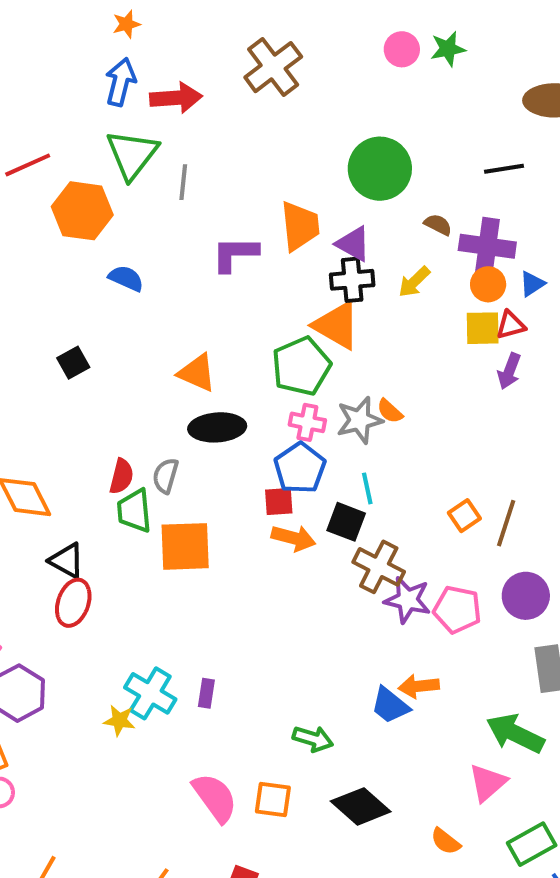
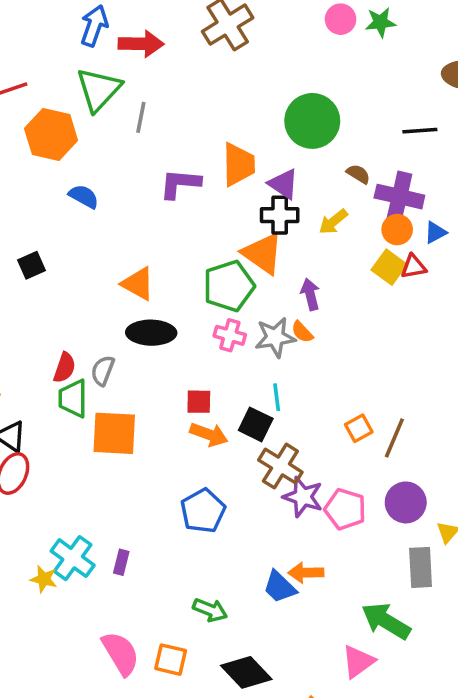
yellow square: (483, 328) -> (389, 267), turned 32
purple arrow: (509, 371) -> (310, 294), moved, turned 140
blue pentagon: (300, 468) -> (203, 511), moved

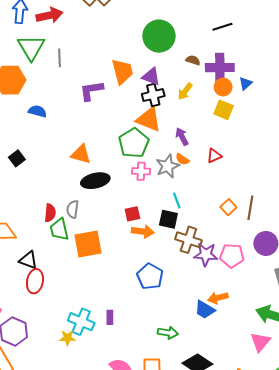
red triangle: (414, 267) -> (214, 156), moved

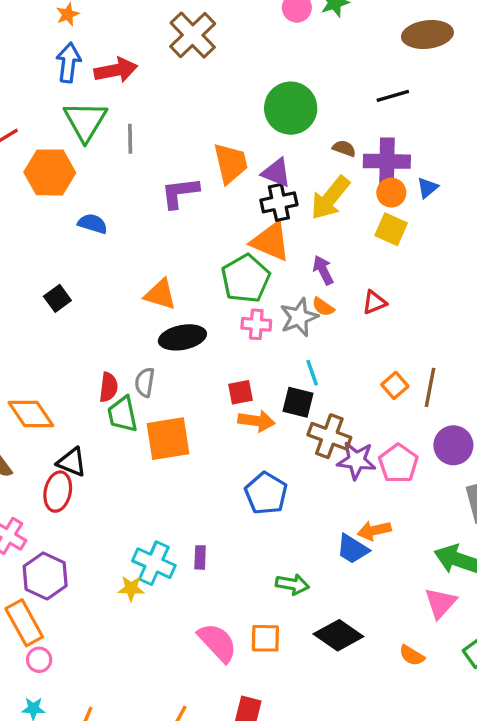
yellow arrow: (185, 91) -> (330, 198), size x1.6
pink pentagon: (232, 256) -> (398, 463), turned 30
red ellipse: (35, 281) -> (58, 492), moved

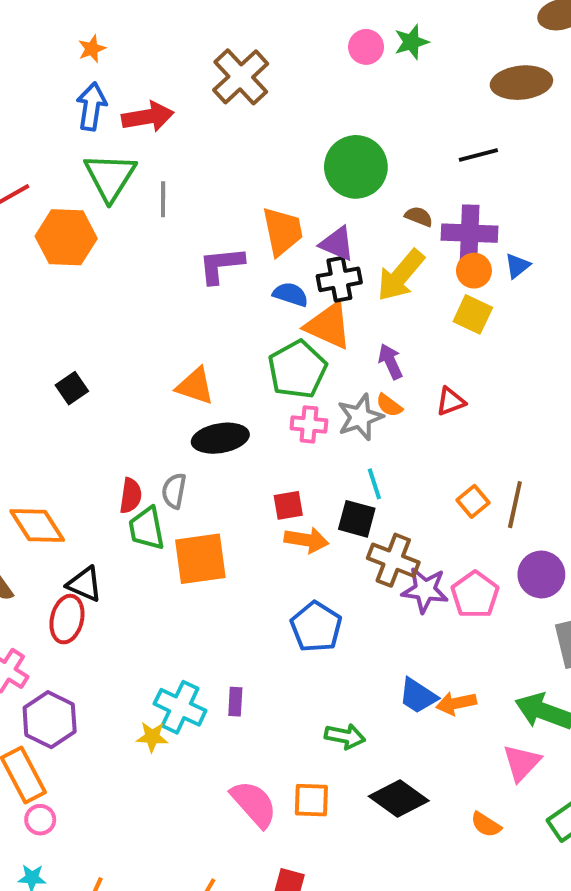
blue semicircle: (93, 224) -> (291, 294), moved
orange arrow: (374, 531) -> (456, 703), moved

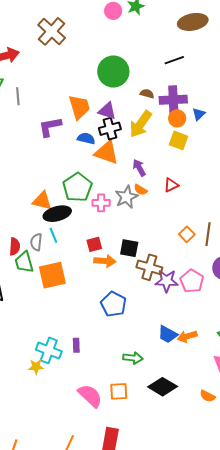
green pentagon: (297, 370) -> (77, 187), moved
orange triangle: (195, 386) -> (42, 201), moved
cyan line: (374, 484) -> (53, 235), moved

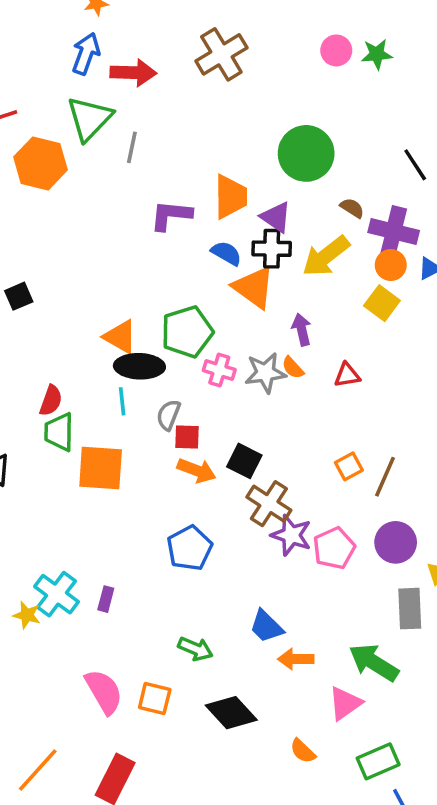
black line: (174, 60) -> (415, 165), turned 60
gray semicircle: (36, 242) -> (169, 415), moved
orange arrow: (187, 336) -> (296, 659), moved

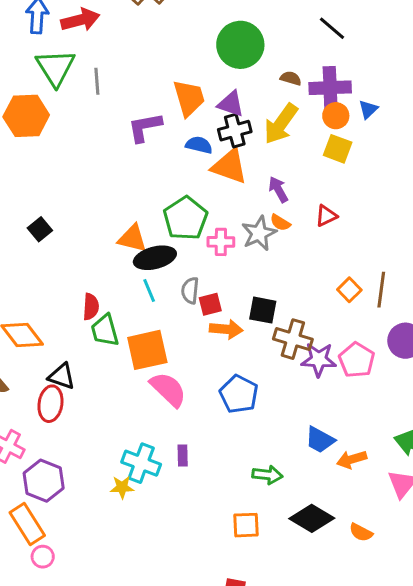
pink semicircle: (104, 692) -> (168, 389), moved
orange semicircle: (303, 751) -> (361, 532), moved

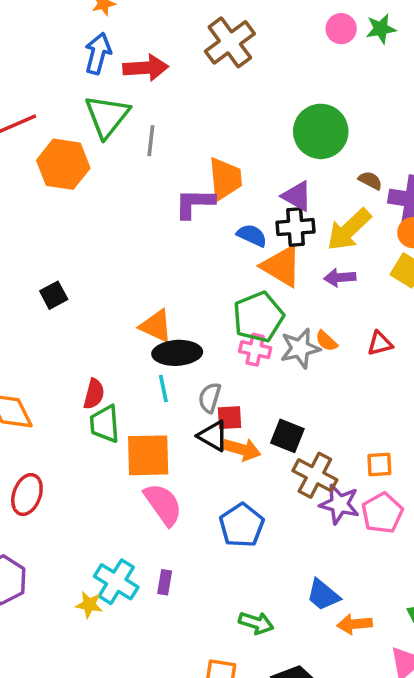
orange trapezoid: (189, 98) -> (225, 179), moved
purple arrow: (278, 189) -> (340, 278), moved, turned -76
green pentagon: (186, 218) -> (258, 317), moved
orange square: (349, 290) -> (379, 464), moved, turned 30
black triangle: (62, 376) -> (213, 436), moved

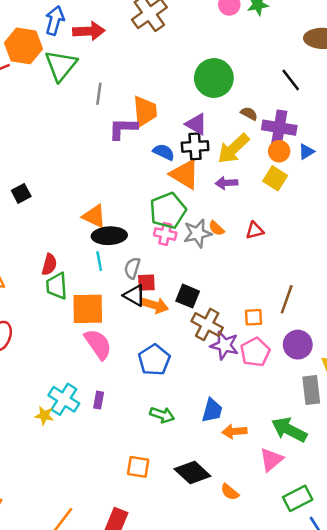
gray line: (151, 141) -> (99, 94), moved
orange hexagon: (63, 164) -> (23, 46), moved
blue trapezoid: (323, 595) -> (212, 410), turned -115
green arrow: (256, 623) -> (162, 415), moved

